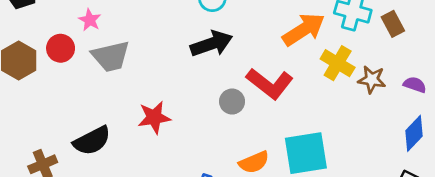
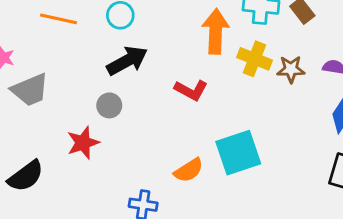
orange arrow: (304, 29) -> (216, 31), turned -45
red L-shape: (270, 84) -> (191, 90), size x0.7
gray circle: (232, 102) -> (109, 105), moved

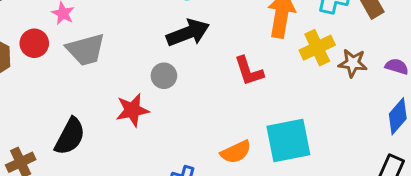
yellow cross: (254, 59) -> (317, 48), turned 36
red L-shape: (191, 90) -> (249, 71), turned 36
black semicircle: (26, 176) -> (70, 136), turned -33

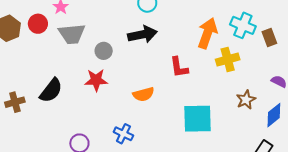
brown star: (353, 63) -> (246, 100), moved, turned 30
gray circle: (164, 76) -> (104, 51), moved
orange semicircle: (236, 152) -> (144, 94), moved

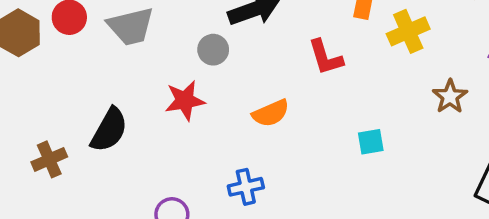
gray circle: (104, 51) -> (213, 50), moved
cyan square: (197, 119) -> (371, 142), size x0.5
blue cross: (123, 134) -> (246, 187), turned -30

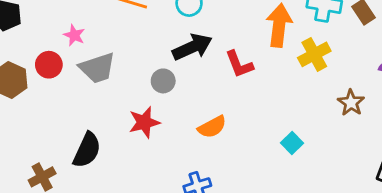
red L-shape: (326, 57) -> (239, 64), moved
cyan square: (371, 142) -> (292, 143), turned -30

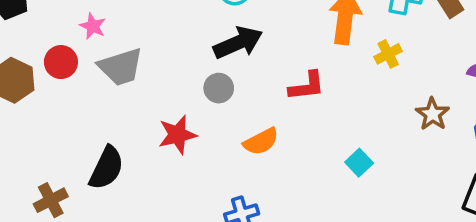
yellow cross: (314, 54) -> (388, 54), size x0.7
red L-shape: (239, 64) -> (307, 86), moved, turned -76
gray circle: (163, 81) -> (219, 88), moved

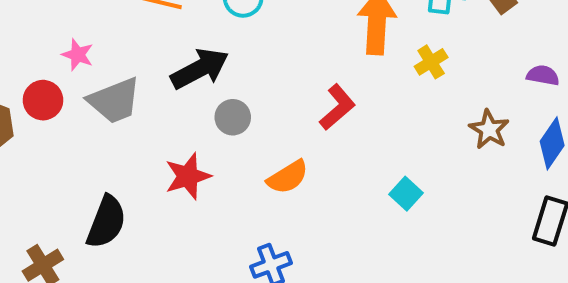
black arrow: (238, 43) -> (200, 69), moved
red L-shape: (307, 86) -> (337, 107), turned -30

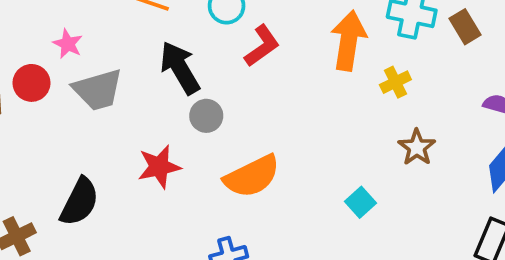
black arrow: (200, 69) -> (180, 68), turned -98
red L-shape: (337, 107) -> (262, 46), moved
brown star: (489, 129) -> (417, 147), moved
orange semicircle: (288, 177) -> (252, 176), size x1.4

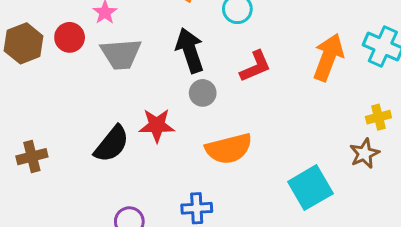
red L-shape: (262, 46) -> (255, 66), moved
yellow cross: (395, 82) -> (378, 117), moved
black semicircle: (79, 202) -> (112, 144), moved
cyan square: (360, 202) -> (310, 188), size x1.8

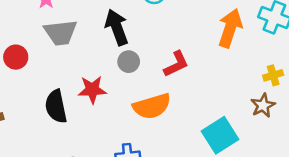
red circle: (70, 37) -> (16, 57), moved
red L-shape: (255, 66) -> (176, 64), moved
black semicircle: (112, 144) -> (56, 106), turned 132

